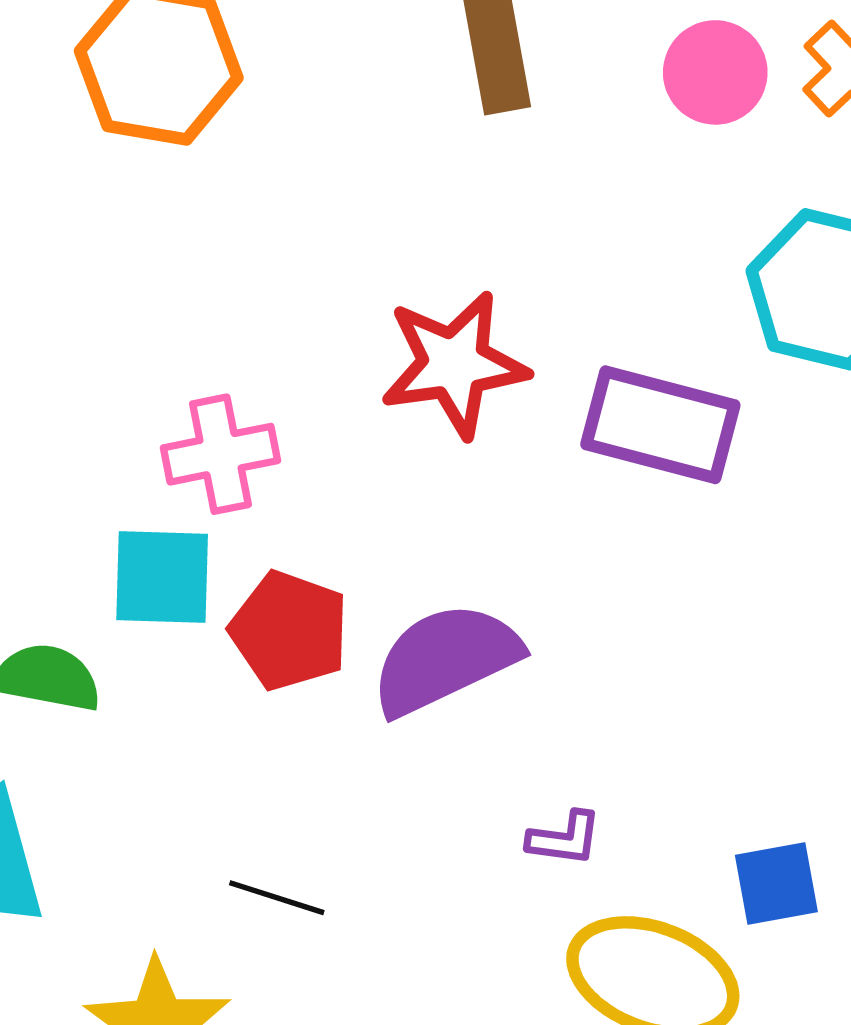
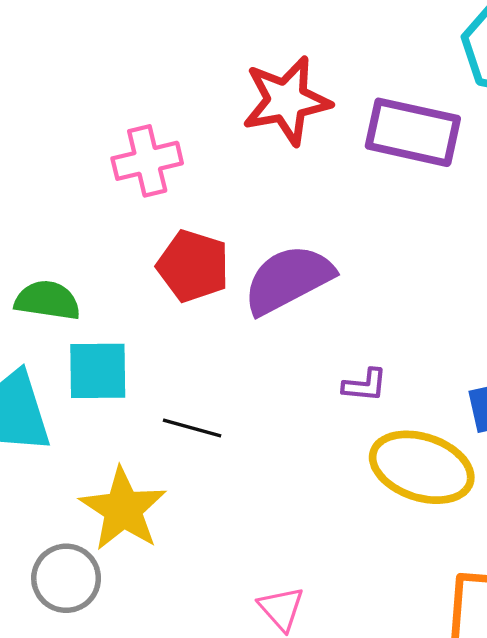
cyan square: (162, 577) -> (98, 371), moved

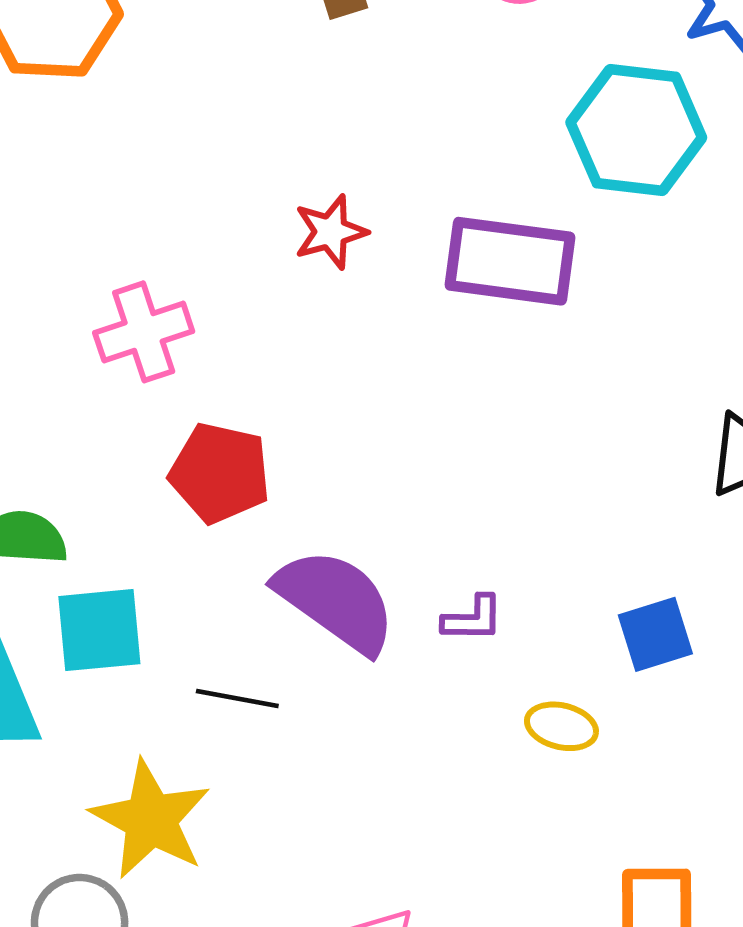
red star: (287, 101) -> (331, 232), size x0.6
purple semicircle: (288, 279) -> (336, 601), moved, turned 68
yellow ellipse: (422, 467) -> (561, 726), size x0.5

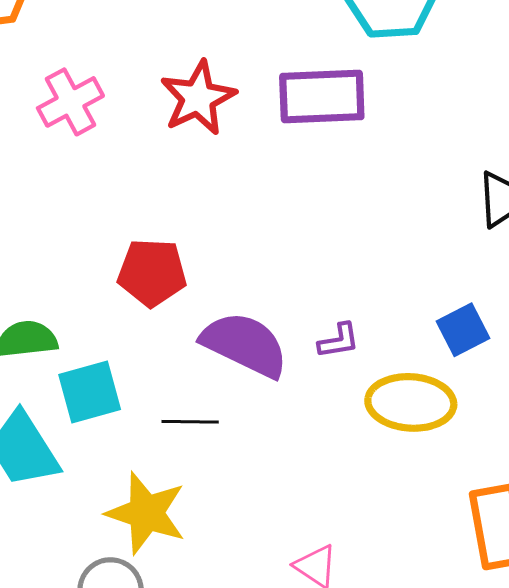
red star: (331, 232) -> (198, 98), size x1.5
pink cross: (144, 332) -> (70, 102), moved
yellow ellipse: (561, 726) -> (411, 402), size x1.8

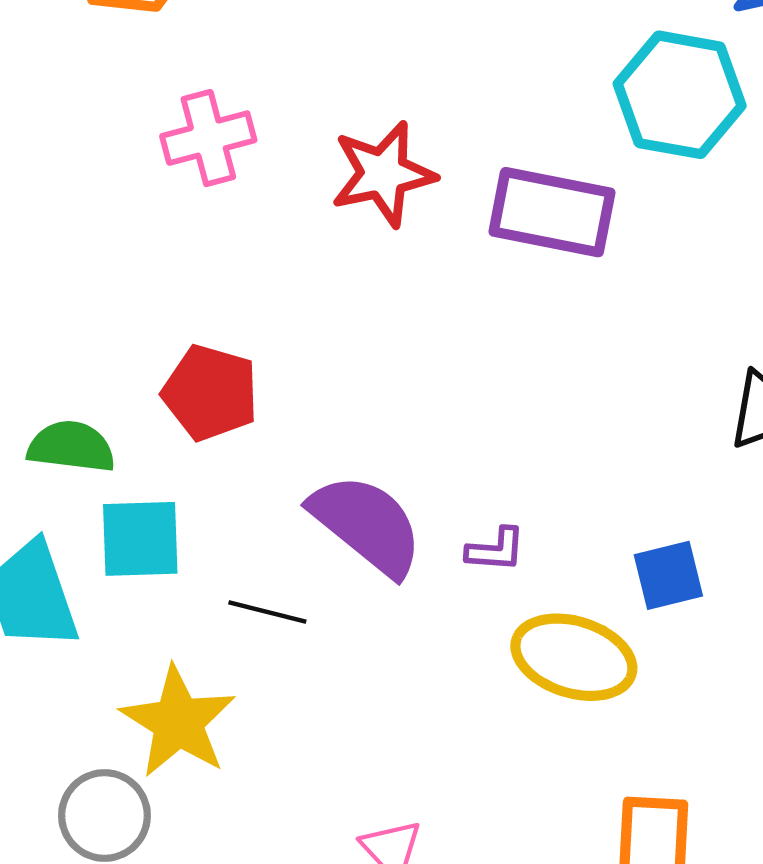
red pentagon: (152, 272) -> (210, 393), moved

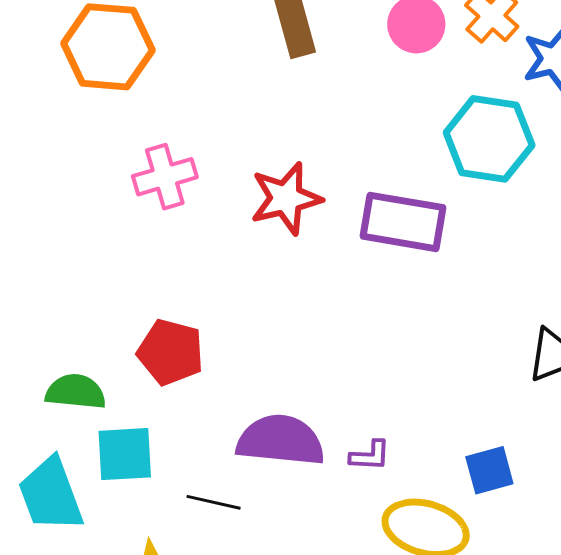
purple semicircle: (367, 525) -> (281, 440), turned -32

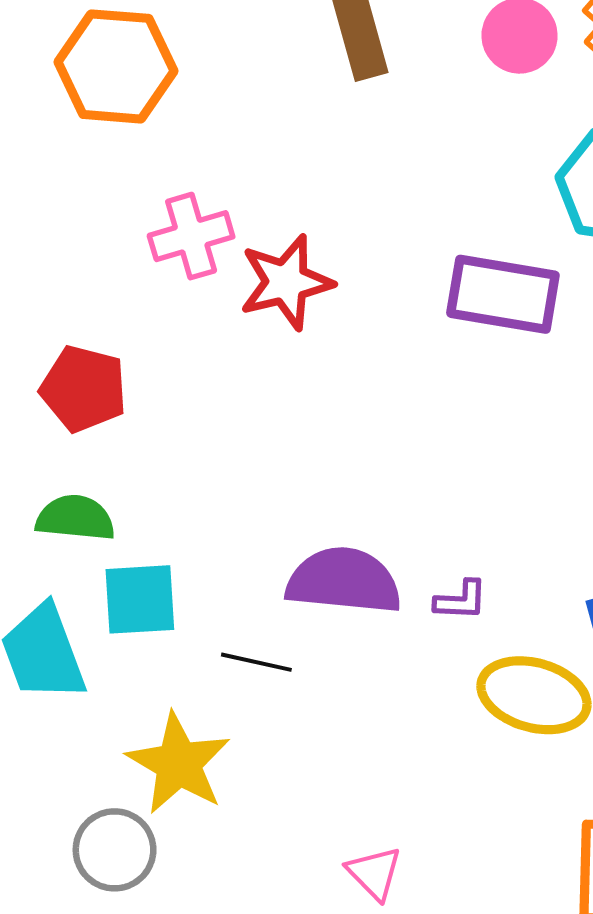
red star: (286, 198) -> (286, 282), moved
red pentagon: (171, 352) -> (84, 389), moved

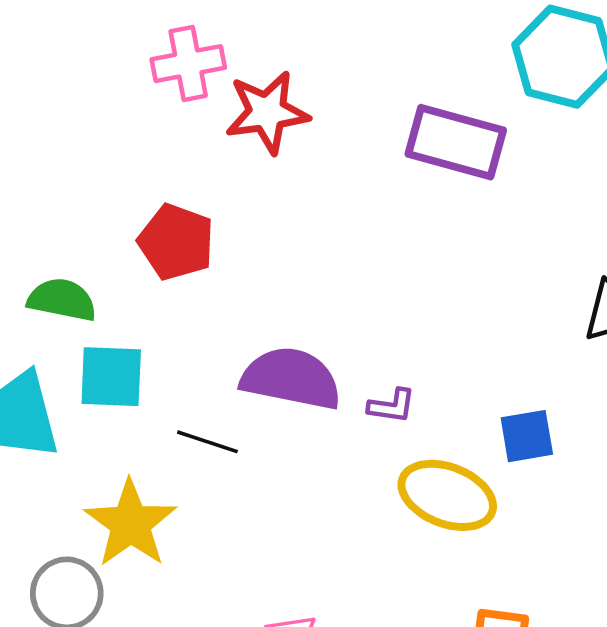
red pentagon: (84, 389) -> (176, 242), moved

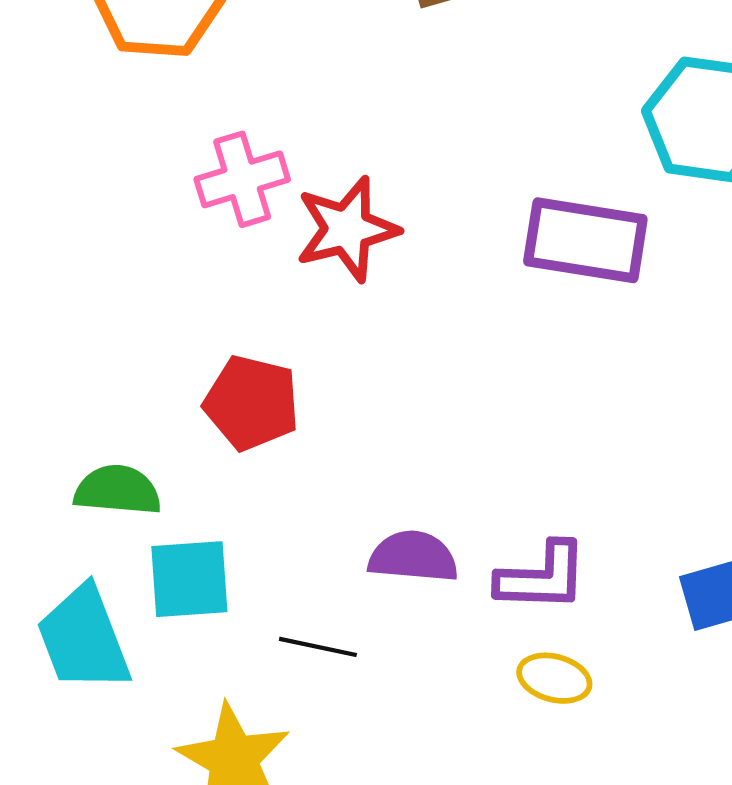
purple semicircle: (291, 378) -> (413, 557), size x0.7
purple L-shape: (392, 406) -> (542, 577), size x1.6
yellow ellipse: (447, 495) -> (554, 678), moved, size x0.6

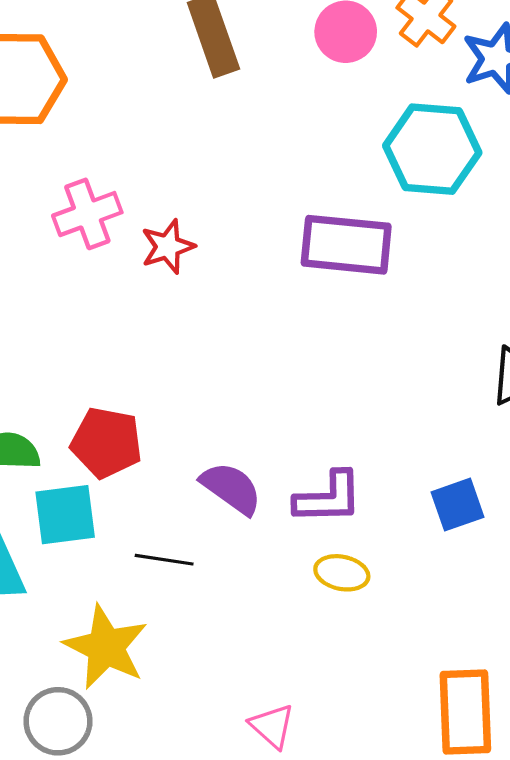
red star: (347, 229) -> (168, 247), size x0.7
red pentagon: (252, 403) -> (107, 443), moved
purple semicircle: (413, 557) -> (231, 488), turned 34

